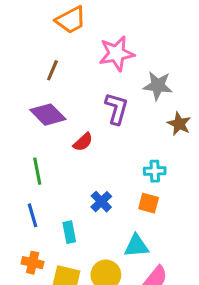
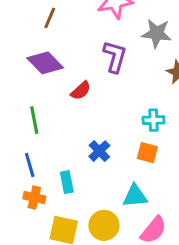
orange cross: (33, 263) -> (34, 197), moved

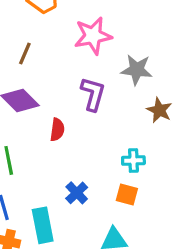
red semicircle: (81, 91) -> (57, 130), turned -40
cyan rectangle: (67, 182) -> (43, 225), size x1.5

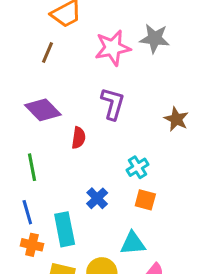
brown line: (25, 54) -> (47, 52), moved
gray star: (137, 70) -> (155, 38), moved
cyan cross: (133, 160) -> (137, 167), moved, turned -30

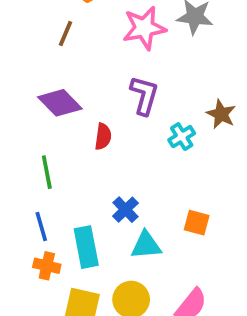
cyan cross: (137, 167) -> (182, 137), moved
orange square: (145, 200) -> (197, 223), moved
cyan triangle: (133, 243) -> (146, 245), moved

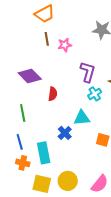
pink star: (144, 28) -> (65, 45), moved, size x0.6
brown line: (66, 34) -> (47, 39), moved, turned -32
purple L-shape: (144, 95) -> (88, 72), moved
cyan triangle: (146, 245) -> (82, 118), moved

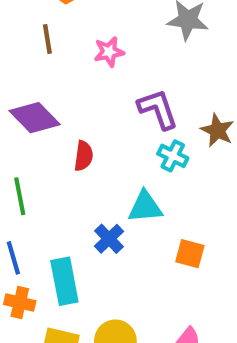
brown line: (47, 39) -> (47, 39), moved
purple L-shape: (88, 72) -> (158, 109), turned -35
cyan cross: (95, 94) -> (173, 156), turned -32

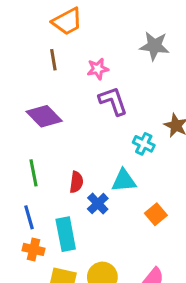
purple L-shape: (158, 109) -> (113, 101), moved
red semicircle: (84, 156) -> (76, 182), moved
orange square: (190, 254) -> (156, 214), turned 35

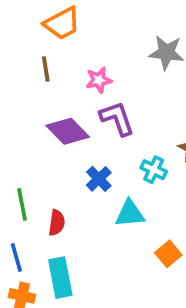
purple diamond: (44, 116) -> (68, 131), moved
red semicircle: (76, 182) -> (57, 223), moved
blue cross: (98, 204) -> (99, 179), moved

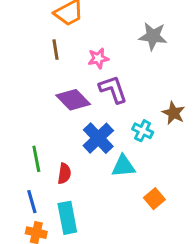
blue cross: (99, 179) -> (98, 138), size x1.5

